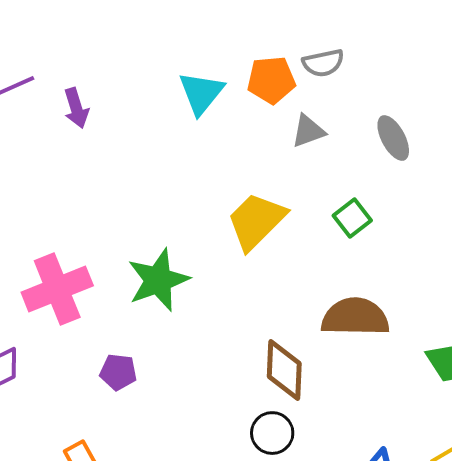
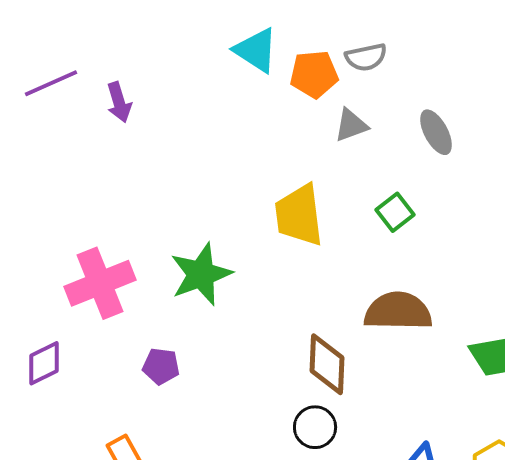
cyan triangle: (201, 93) -> (256, 50), moved, turned -36
yellow trapezoid: (256, 221) -> (299, 215), turned -52

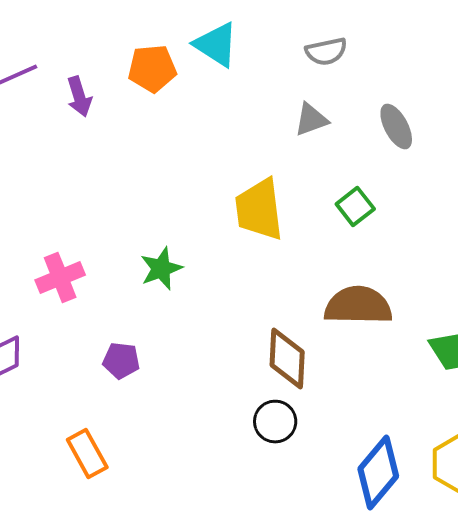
orange pentagon: (314, 74) -> (152, 68), moved
green star: (201, 274) -> (161, 268), size x0.7
pink cross: (100, 283) -> (60, 278), size x0.7

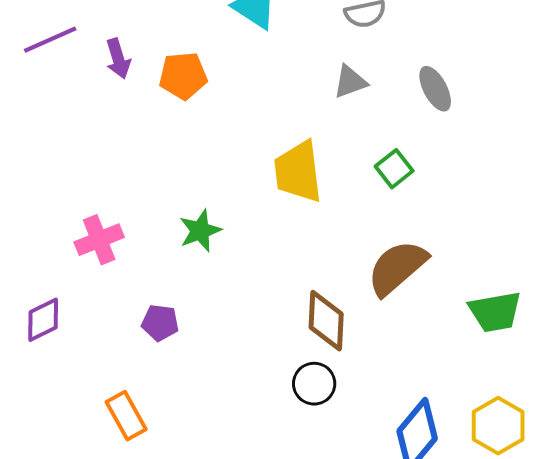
orange pentagon: (152, 68) -> (183, 76), moved
brown semicircle: (358, 306) -> (397, 268), turned -42

